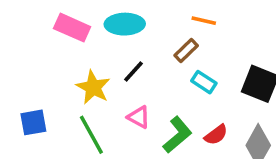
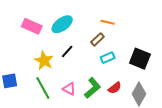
cyan ellipse: (125, 24) -> (62, 24), turned -35
cyan rectangle: (204, 82) -> (108, 58), turned -56
pink triangle: (139, 117) -> (69, 89), moved

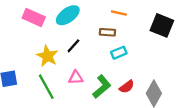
brown rectangle: (97, 39) -> (107, 32), turned 48
black square: (140, 59) -> (162, 25), moved
pink triangle: (69, 89) -> (76, 78), moved, turned -32

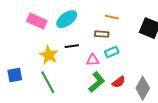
black line: (73, 46) -> (72, 46), turned 40
pink triangle: (76, 78) -> (93, 60), moved

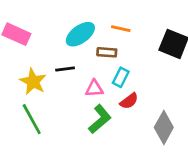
cyan ellipse: (67, 19) -> (80, 34), moved
cyan rectangle: (112, 52) -> (121, 77), turned -40
red semicircle: (119, 82) -> (129, 101), moved

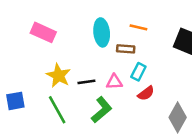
cyan ellipse: (80, 34) -> (102, 32), turned -60
black line: (65, 69) -> (86, 82), moved
green L-shape: (100, 119) -> (102, 110), moved

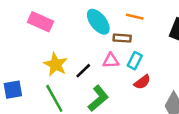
cyan ellipse: (102, 32) -> (98, 22), turned -32
black line: (86, 82) -> (83, 71), turned -36
pink triangle: (114, 82) -> (111, 61), moved

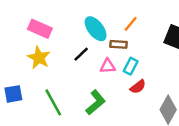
orange line: (135, 17) -> (131, 24), turned -63
yellow star: (56, 64) -> (39, 58), moved
black line: (83, 71) -> (81, 54), moved

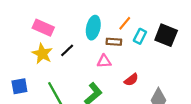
cyan ellipse: (96, 29) -> (93, 28), turned 50
black line: (81, 54) -> (67, 50), moved
cyan rectangle: (131, 66) -> (140, 36), moved

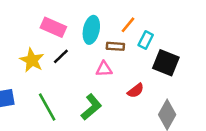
pink rectangle: (43, 28) -> (53, 27), moved
black square: (166, 35) -> (166, 63), moved

